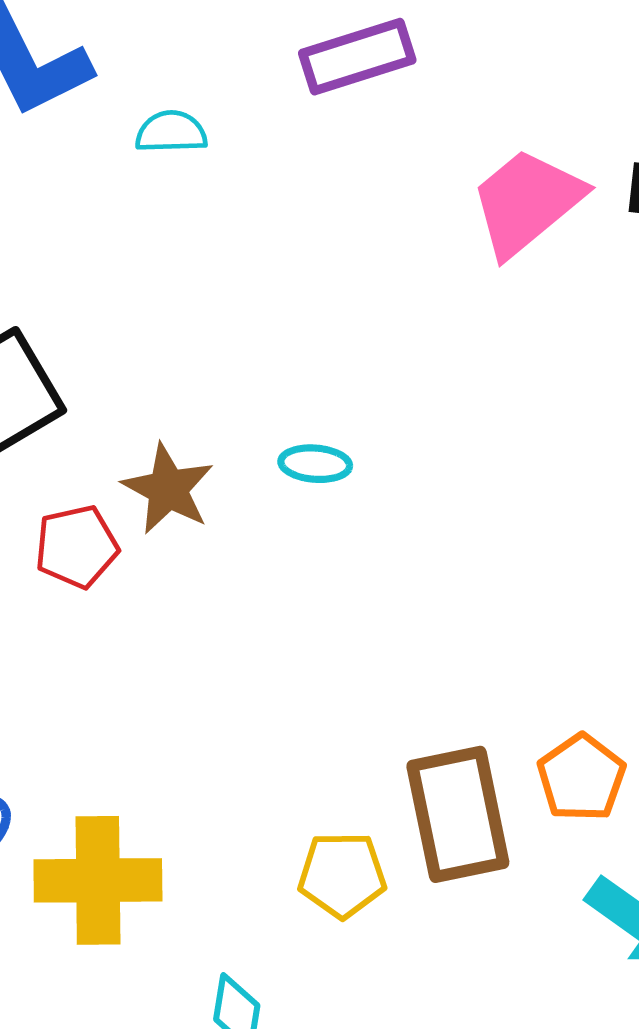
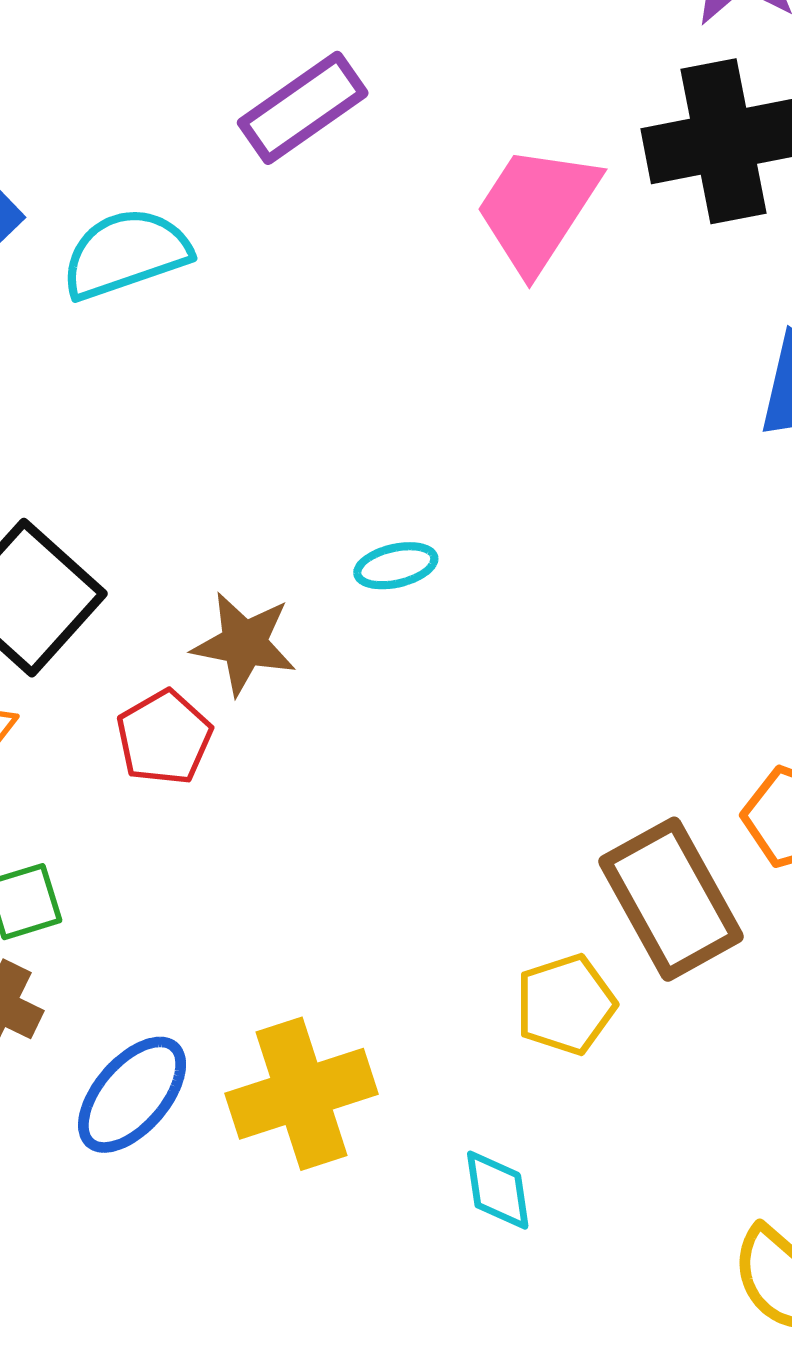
cyan semicircle: (171, 132) -> (126, 254), size x1.6

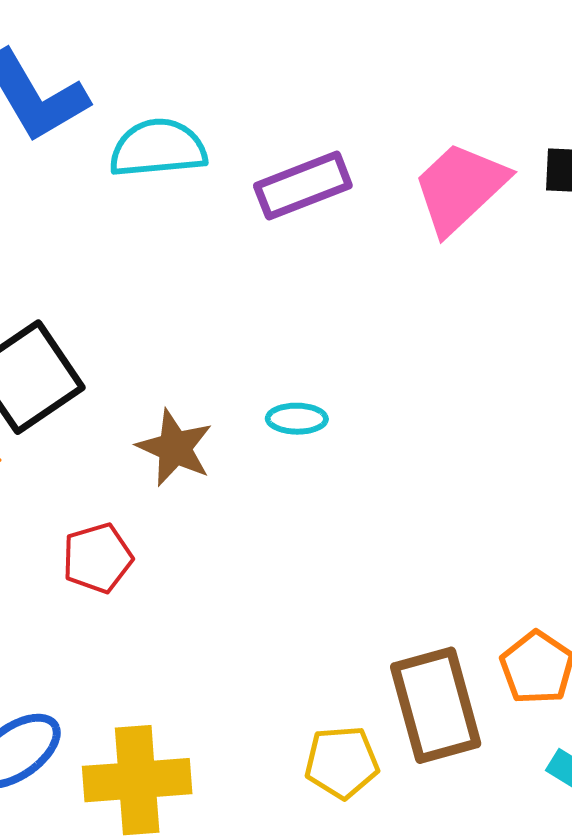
purple rectangle: (303, 108) -> (303, 186), moved
red pentagon: (164, 738) -> (97, 558), moved

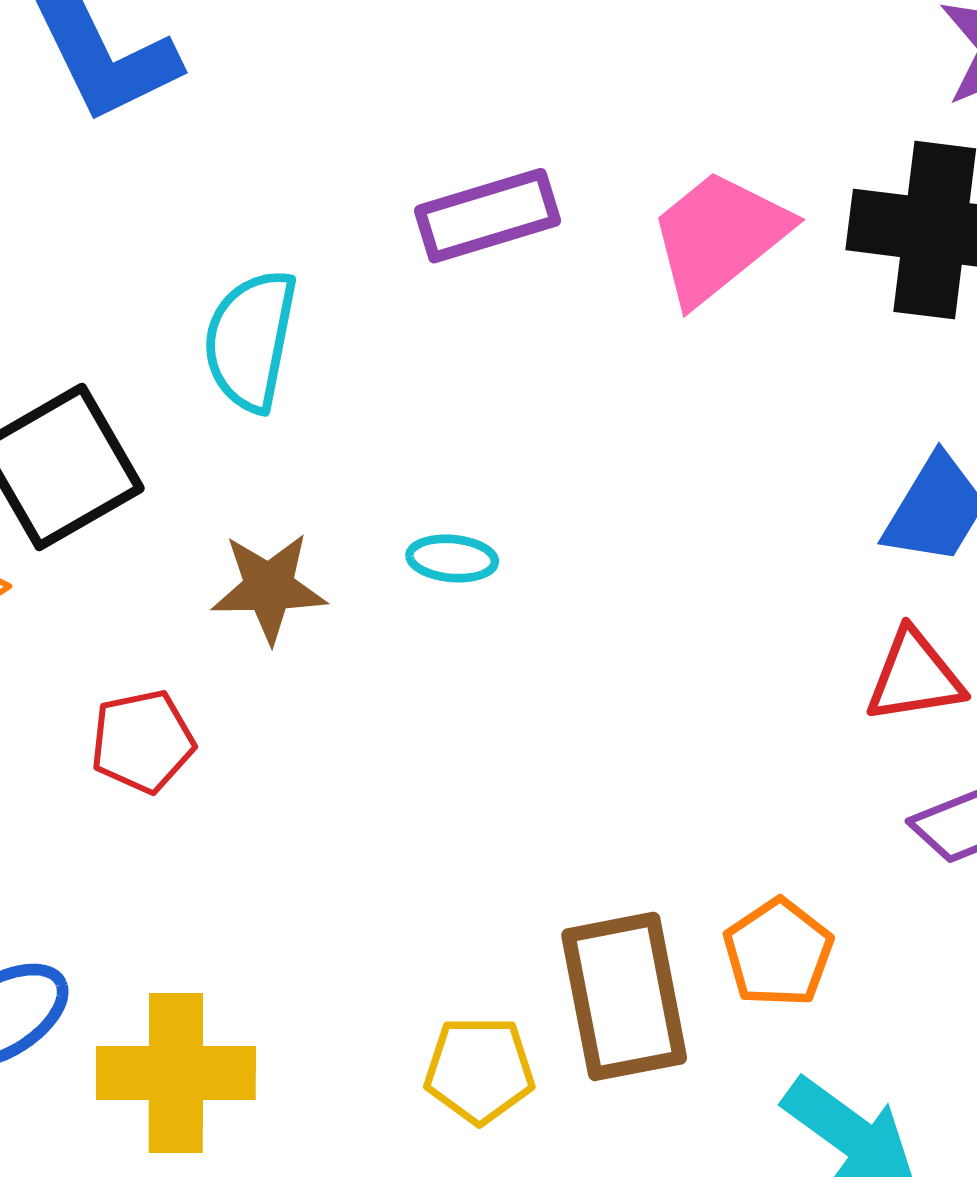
cyan semicircle: (158, 148) -> (250, 340), moved, turned -78
brown star: (175, 448) -> (269, 588), turned -30

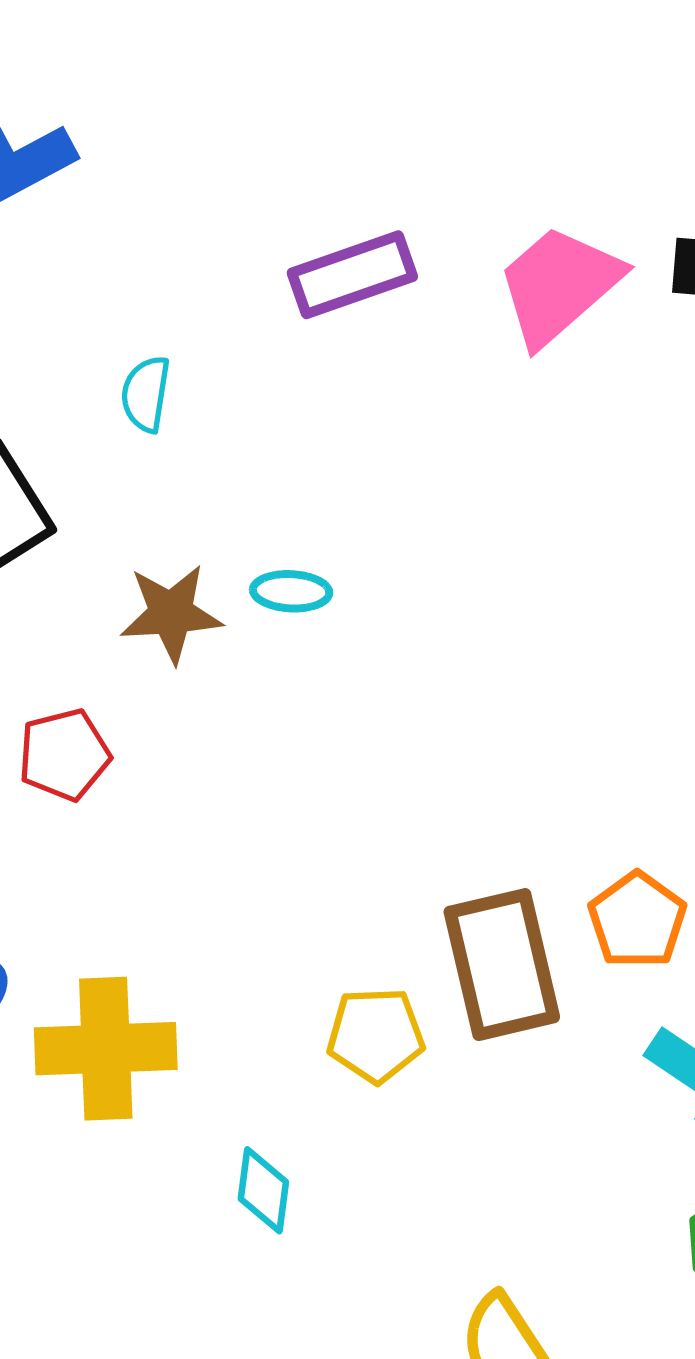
cyan semicircle: (250, 340) -> (146, 394), size x0.6
cyan ellipse: (452, 558) -> (291, 591), moved

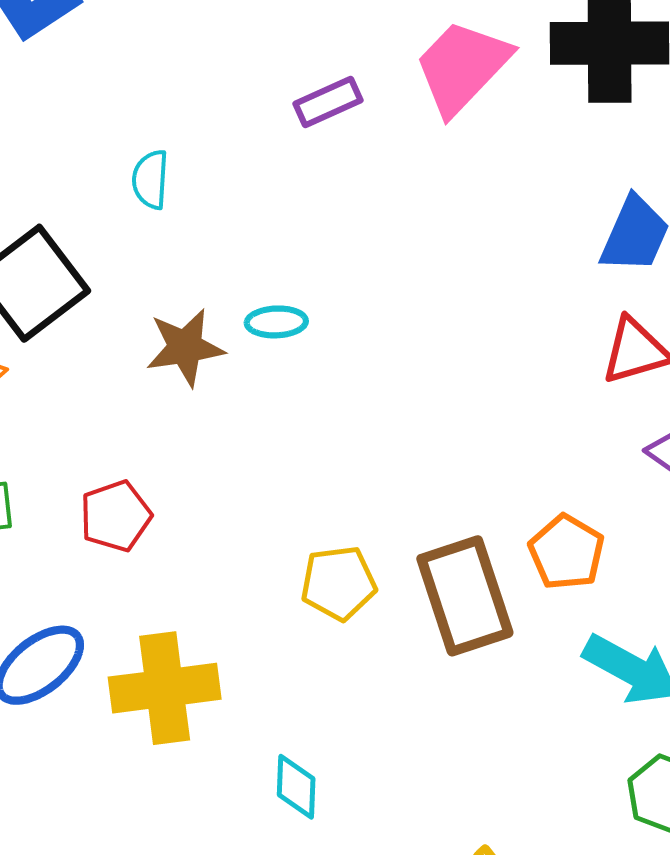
purple rectangle: (352, 275) -> (328, 102), moved, size x0.7
red pentagon: (64, 755) -> (116, 516), moved
yellow pentagon: (376, 1035) -> (338, 583), moved

